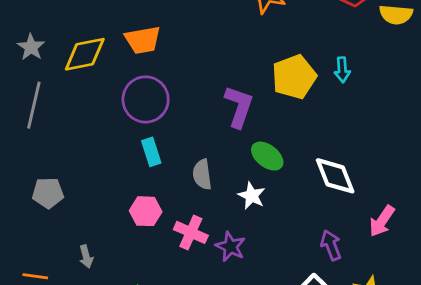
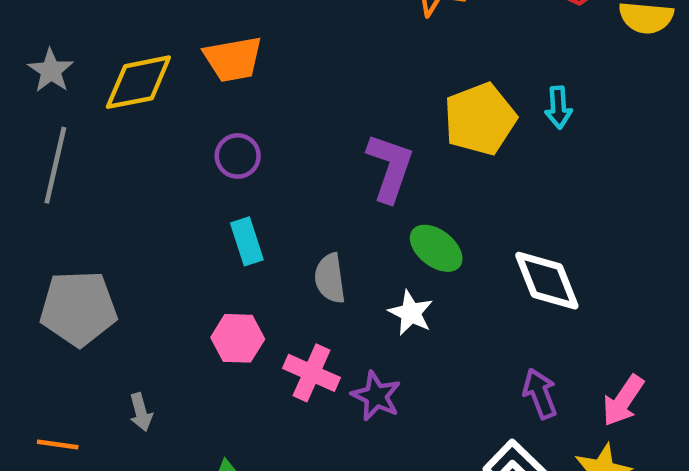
purple circle: (146, 99) -> (238, 156), size x0.6
gray pentagon: (48, 193) -> (78, 308), size x1.5
pink arrow: (382, 221) -> (623, 401), moved

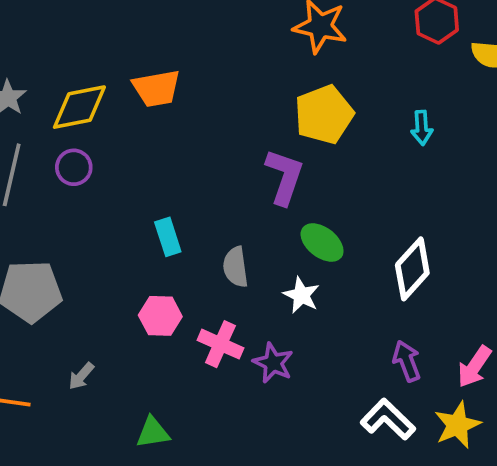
yellow pentagon: (480, 119) -> (324, 115), moved
purple circle: (238, 156) -> (74, 167), moved
white diamond: (547, 281) -> (412, 269), turned 64
gray arrow: (141, 412) -> (81, 376), turned 56

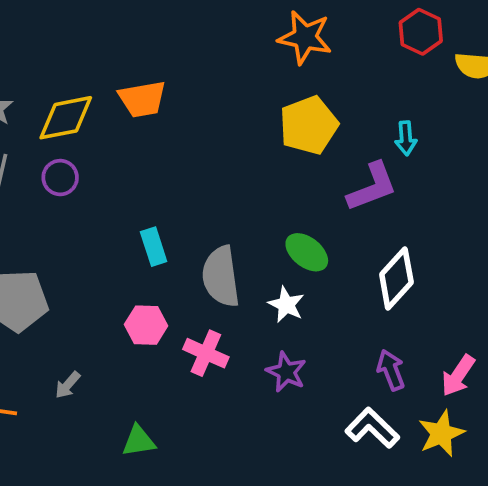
purple L-shape: (284, 177) -> (372, 187), moved, turned 50
gray semicircle: (236, 267) -> (221, 277), size x1.5
purple star: (273, 363) -> (286, 372), moved

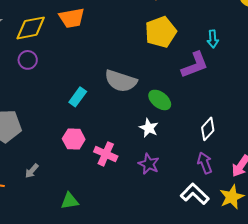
cyan rectangle: (154, 247) -> (78, 97), turned 54
gray semicircle: (221, 277) -> (121, 81), moved, turned -64
white diamond: (396, 278) -> (208, 129), moved, size x0.7

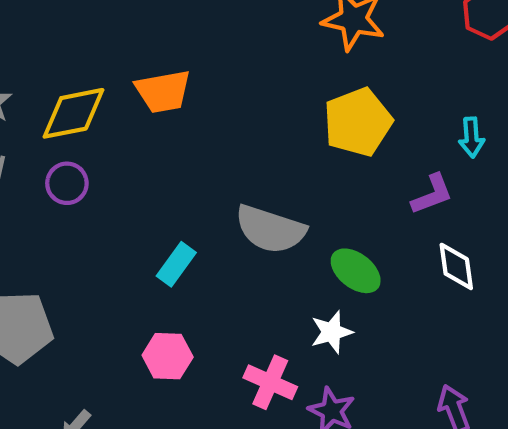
purple L-shape: (195, 65) -> (432, 194), size x0.7
white star: (149, 128) -> (332, 332), turned 30
white diamond: (208, 129) -> (456, 266), moved, turned -50
pink cross: (106, 154) -> (270, 382), moved

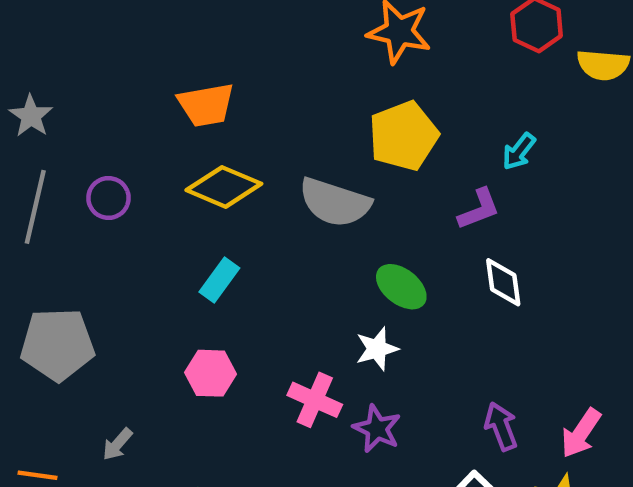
yellow diamond: (73, 113) -> (224, 187), moved, turned 34
cyan arrow: (472, 137) -> (519, 151), turned 42
gray semicircle: (270, 229) -> (335, 202), moved

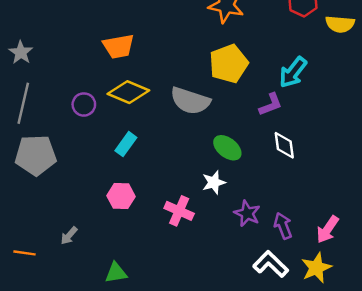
cyan arrow: (519, 151) -> (293, 72), size x1.5
purple circle: (108, 198) -> (84, 104), moved
gray pentagon: (57, 344) -> (36, 155), moved
purple star: (377, 429) -> (247, 213), moved

